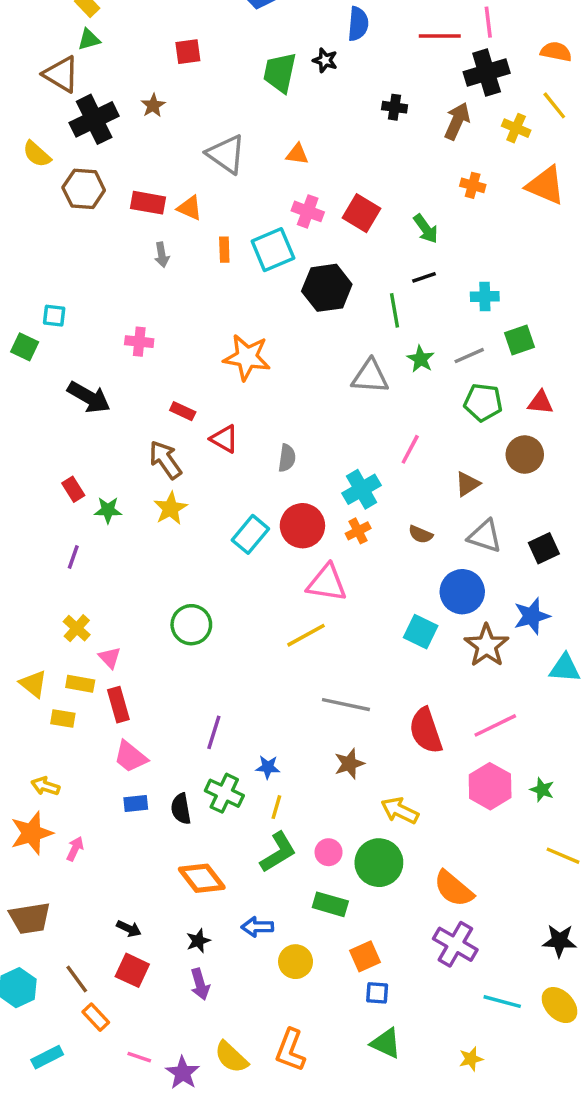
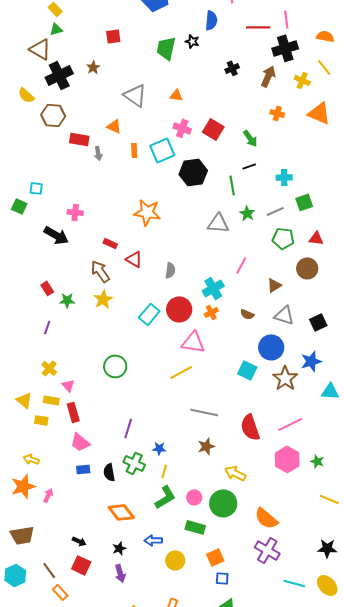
black cross: (395, 107) -> (232, 68), turned -32
red rectangle: (148, 203) -> (79, 139), moved
pink cross: (139, 342) -> (75, 212), moved

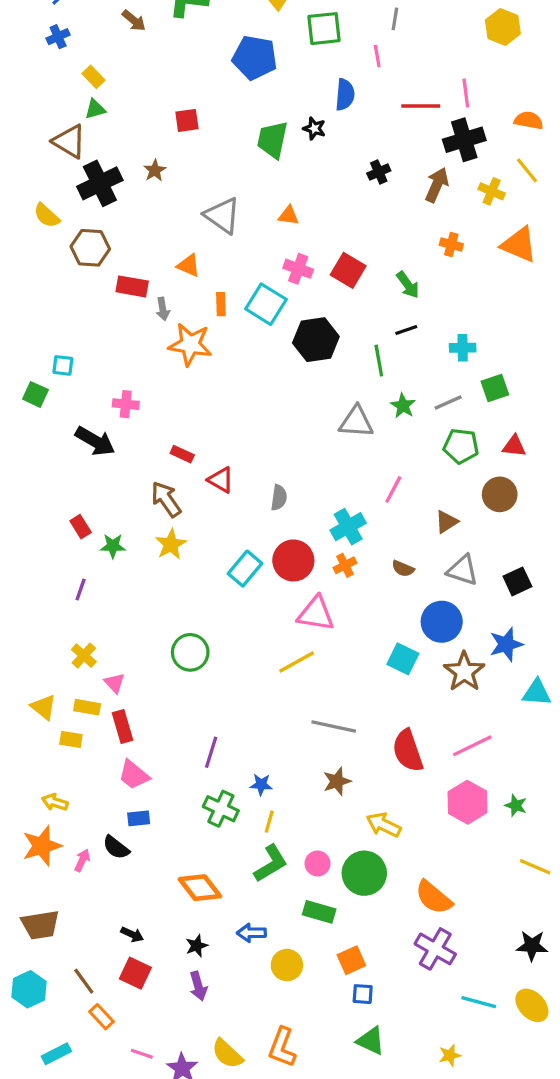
cyan square: (162, 150) -> (266, 304), turned -35
orange star: (147, 212) -> (190, 344), moved
black semicircle: (109, 472) -> (116, 847), moved, turned -42

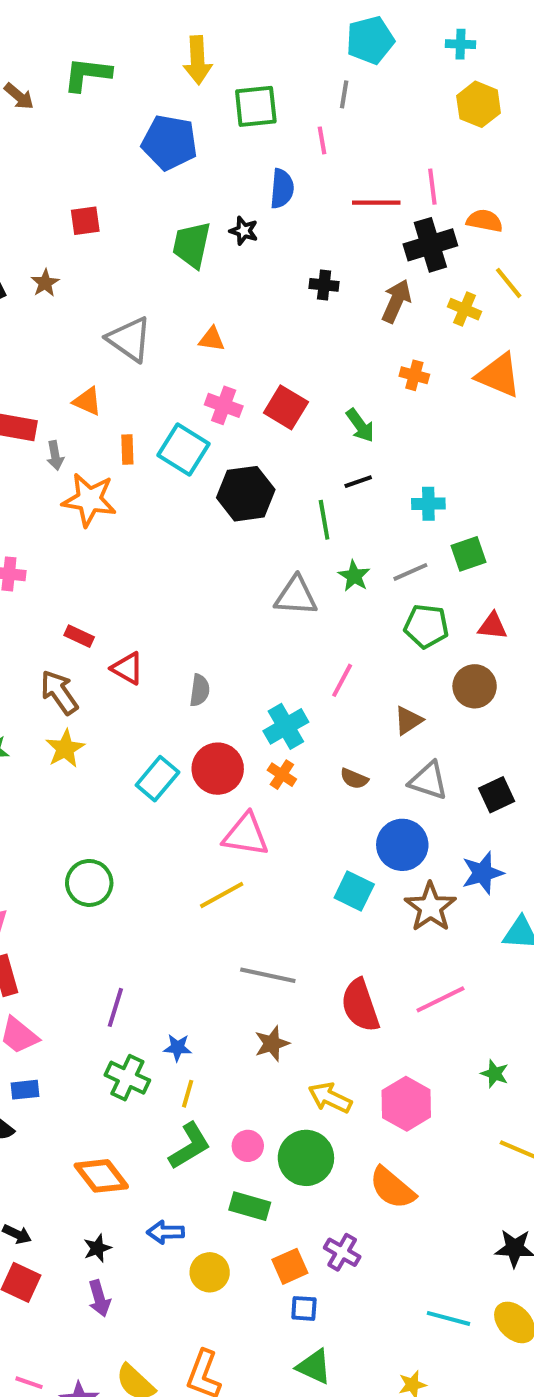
orange semicircle: (529, 120) -> (485, 221), moved
black cross: (379, 172) -> (324, 285), turned 30
orange cross: (345, 565) -> (282, 775), turned -30
pink hexagon: (467, 802) -> (406, 1104), moved
purple cross: (435, 949) -> (342, 1252), moved, size x0.7

